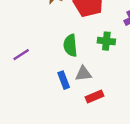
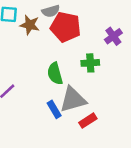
gray triangle: (83, 74) -> (73, 100), size x1.6

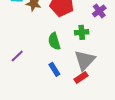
gray triangle: (73, 100) -> (85, 60), moved, turned -30

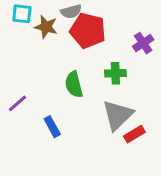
blue rectangle: (54, 69) -> (52, 127), moved
red rectangle: (81, 77) -> (134, 134), moved

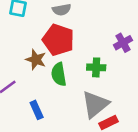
brown star: (46, 27) -> (36, 60), moved
red pentagon: (88, 31) -> (58, 40), moved

